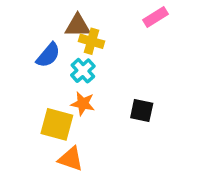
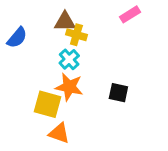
blue semicircle: (48, 55) -> (17, 38), moved
orange star: (83, 104) -> (69, 87), size x1.4

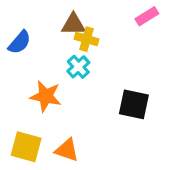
orange star: (69, 87) -> (46, 96), moved
black square: (118, 93) -> (134, 104), size x1.4
yellow square: (47, 104) -> (26, 147), moved

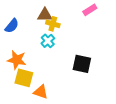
orange star: (46, 96) -> (17, 60), moved
yellow square: (26, 147) -> (24, 78), moved

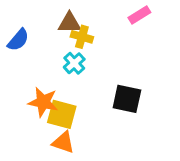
orange star: (17, 60) -> (43, 102), moved
yellow square: (24, 78) -> (62, 114), moved

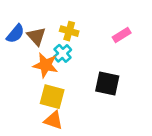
pink rectangle: (139, 15) -> (122, 35), moved
brown triangle: (69, 23) -> (36, 36), moved, turned 48
orange star: (43, 102) -> (46, 65), moved

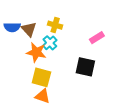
blue semicircle: (15, 34) -> (12, 27), turned 49
pink rectangle: (122, 35) -> (97, 38), moved

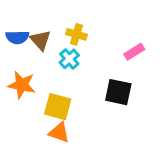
orange star: (36, 52) -> (22, 85), moved

